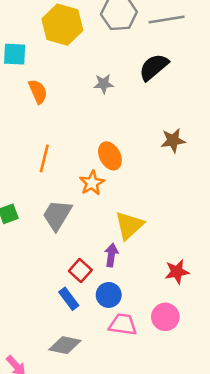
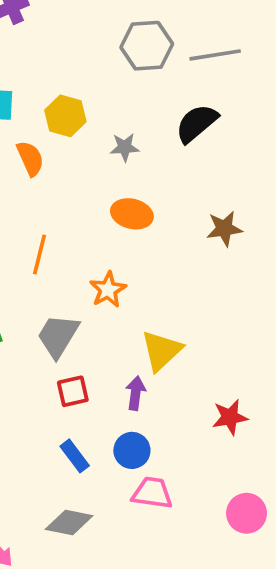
yellow hexagon: (62, 25) -> (65, 116), moved, size x0.7
orange ellipse: (110, 156) -> (132, 214), moved, turned -48
red square: (80, 270) -> (73, 391), moved, turned 35
pink circle: (165, 317) -> (247, 513), moved

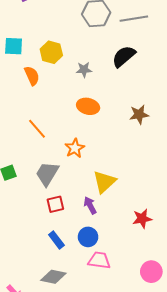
orange line: (40, 255) -> (37, 129), turned -55
purple arrow: (136, 393) -> (90, 205), turned -36

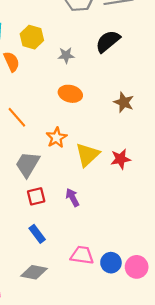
brown star: (139, 114) -> (124, 102), turned 30
yellow triangle: (104, 182) -> (87, 155), moved
red star: (142, 219) -> (121, 159), moved
blue circle: (88, 237) -> (111, 263), moved

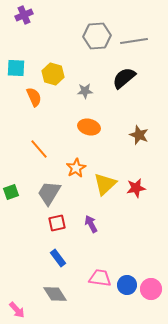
gray diamond: (34, 272) -> (55, 294), turned 45

